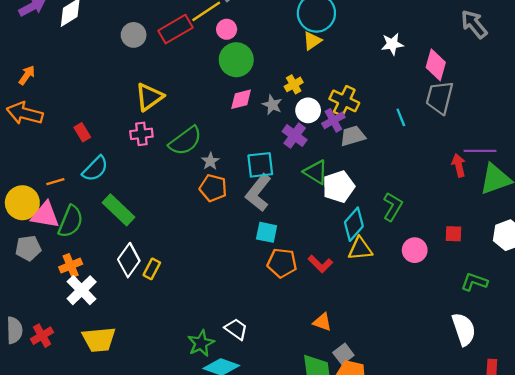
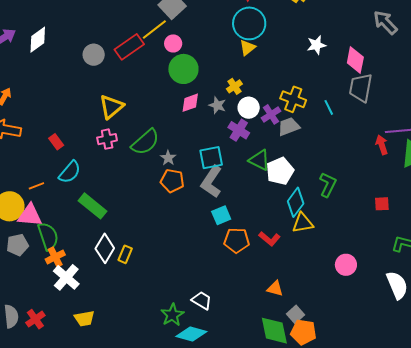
yellow cross: (344, 101) -> (293, 99), moved
green semicircle: (71, 221) -> (48, 236), moved, turned -36
cyan square: (267, 232) -> (221, 215), turned -30
pink circle: (415, 250) -> (346, 265), moved
yellow trapezoid: (99, 339) -> (84, 319), size x0.7

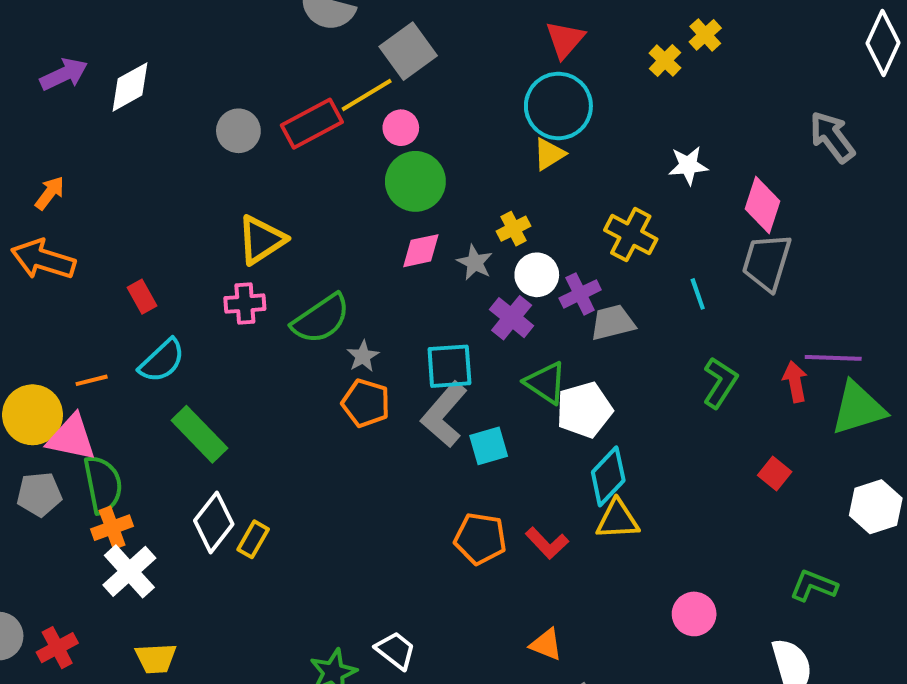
yellow cross: (293, 99) -> (631, 235), moved
green L-shape: (328, 185) -> (720, 383), moved
red square: (382, 204) -> (775, 473), moved, turned 35
cyan square: (221, 215) -> (489, 446), moved

